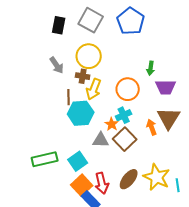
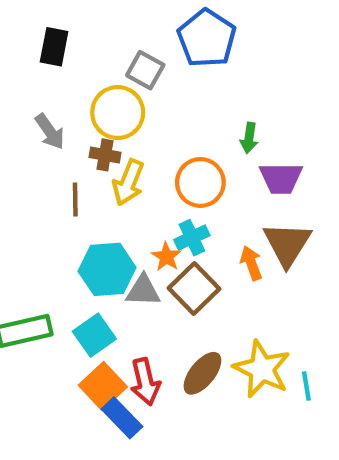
gray square: (91, 20) -> (145, 70), moved, size x0.7
cyan hexagon: (81, 113) -> (107, 269), moved

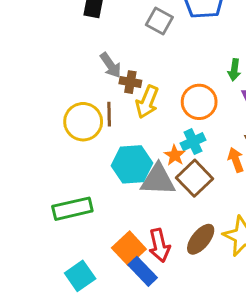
yellow circle: (118, 113) -> (83, 122), moved
gray arrow: (50, 132) -> (111, 65), moved
gray triangle: (143, 291) -> (158, 180), size x1.4
cyan square: (94, 335) -> (80, 276), moved

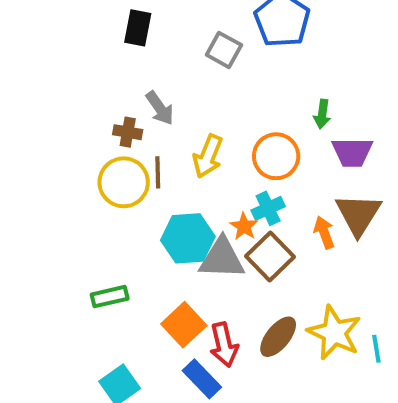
brown cross: (130, 82) -> (128, 132), moved
green rectangle: (72, 209) -> (110, 297), size x0.7
orange square: (129, 248) -> (184, 325), moved

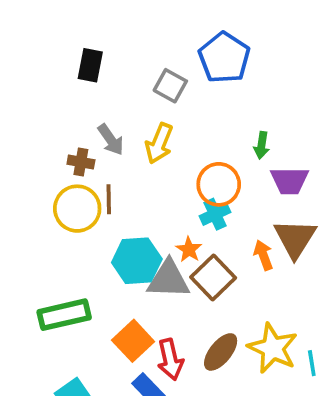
yellow arrow: (208, 156) -> (159, 143), moved
cyan cross: (268, 208) -> (215, 214), moved
green rectangle: (110, 297) -> (64, 315), size x1.5

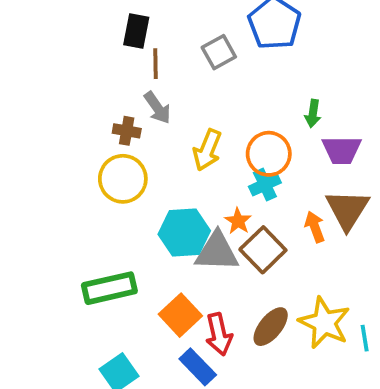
gray square: (170, 86) -> (219, 52), turned 32
yellow arrow: (159, 143) -> (207, 150), moved
brown line: (109, 199) -> (155, 64), moved

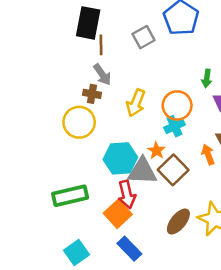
black rectangle: (136, 31) -> (88, 23), size x1.4
brown cross: (127, 131) -> (92, 94), moved
red arrow: (219, 334) -> (127, 194), moved

